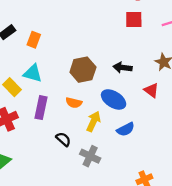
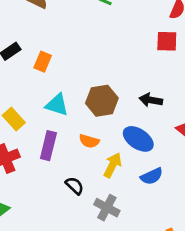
cyan triangle: (33, 73) -> (57, 105), moved

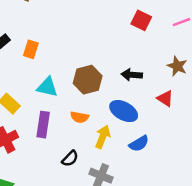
red square: (167, 41) -> (141, 20), turned 30
black semicircle: (75, 186) -> (70, 159), turned 96

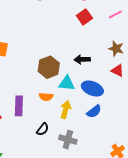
red square: (141, 20) -> (84, 17), turned 35
cyan triangle: (47, 87) -> (67, 83), moved
red triangle: (165, 98) -> (118, 71), moved
blue ellipse: (124, 111) -> (92, 88), moved

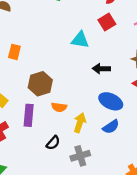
brown hexagon: (49, 67) -> (40, 84), moved
cyan triangle: (67, 83) -> (80, 40), moved
gray cross: (68, 140) -> (80, 156), turned -36

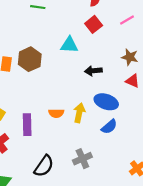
brown hexagon: (40, 84) -> (30, 59), moved
yellow arrow: (80, 123) -> (79, 113), moved
black semicircle: (53, 143) -> (44, 166), moved, size x1.5

